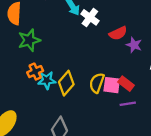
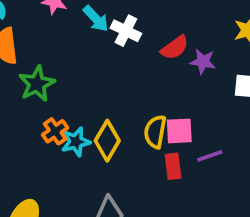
red rectangle: (126, 84) -> (173, 166), moved, turned 56

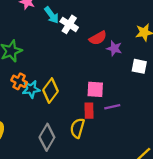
orange cross: (55, 131) -> (19, 81), turned -35
yellow semicircle: (155, 132) -> (77, 128), moved

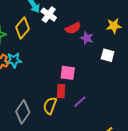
cyan star: (31, 89) -> (14, 60), moved
yellow diamond: (50, 91) -> (23, 28), moved
purple line: (112, 107) -> (80, 102), moved, turned -32

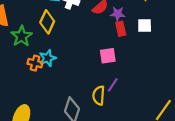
red rectangle: (61, 91) -> (121, 29), moved
purple line: (80, 102) -> (113, 85), moved

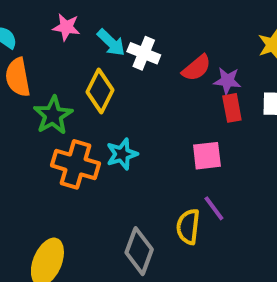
cyan star: (48, 58) -> (122, 154), moved
orange cross: (35, 63) -> (76, 164), size x1.6
purple line: (113, 85) -> (214, 208), turned -72

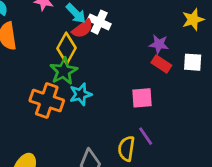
red semicircle: (196, 68) -> (82, 29), moved
red rectangle: (232, 108) -> (161, 64), turned -48
green star: (53, 115) -> (64, 71), moved

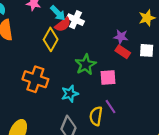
green star: (64, 71) -> (86, 65), moved
cyan star: (81, 94) -> (70, 94), moved

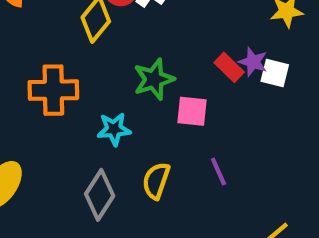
purple star: (121, 37) -> (253, 62), moved
orange cross: (35, 79) -> (53, 90), turned -30
purple line: (111, 107) -> (218, 171), moved

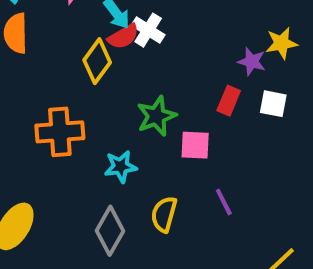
purple star: (253, 62) -> (252, 62), moved
red rectangle: (229, 67) -> (229, 101), turned 72

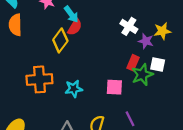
white cross: (148, 30) -> (129, 26), moved
red semicircle: (123, 37) -> (75, 27), turned -30
green star: (156, 116) -> (142, 75), moved
cyan star: (120, 166) -> (74, 89), moved

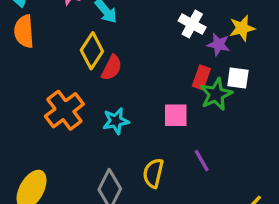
red semicircle: (75, 27) -> (112, 68), moved
orange cross: (39, 79) -> (64, 110), turned -30

